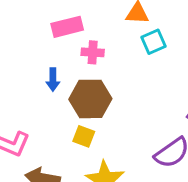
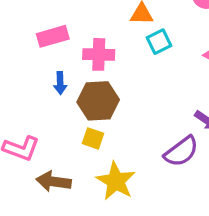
pink rectangle: (67, 27) -> (53, 36), moved
pink cross: (93, 52) -> (99, 54), size x1.4

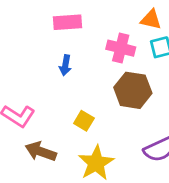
pink cross: (99, 54) -> (121, 48), moved
brown hexagon: (98, 101) -> (133, 90), moved

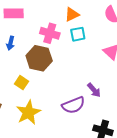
orange triangle: (151, 20) -> (72, 14), turned -42
brown hexagon: (133, 90) -> (39, 58), moved

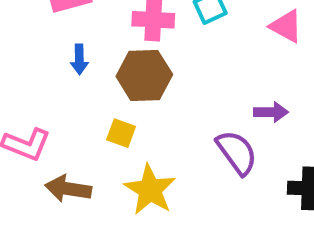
purple arrow: (94, 90) -> (271, 112), turned -35
purple semicircle: (73, 105) -> (237, 152), turned -90

